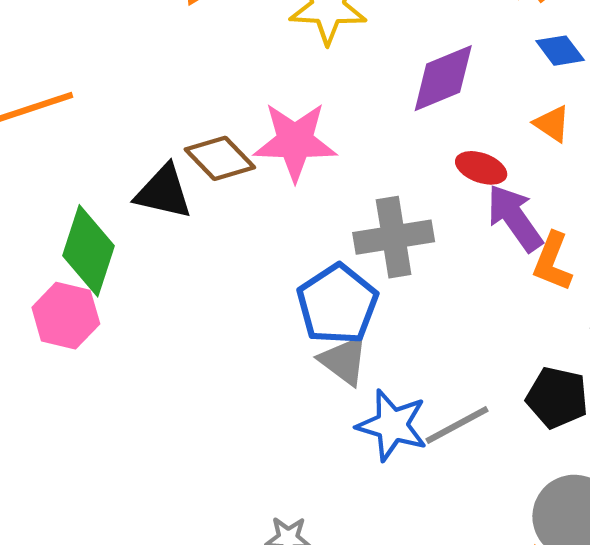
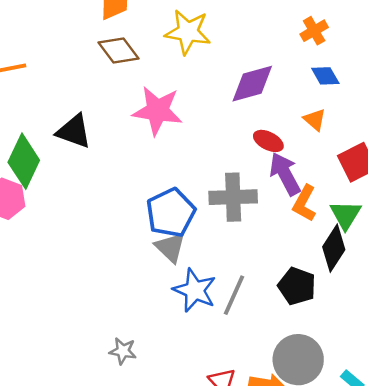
brown diamond: (220, 158) -> (119, 50), moved
gray cross: (394, 237) -> (233, 197), moved
gray line: (457, 425) -> (234, 295), turned -45

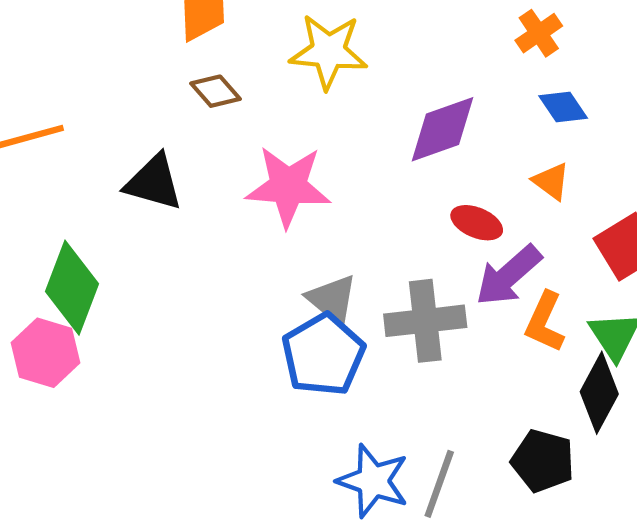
brown diamond: (119, 50) -> (216, 91), size x0.7
black triangle: (74, 131) -> (154, 182), moved
purple arrow: (285, 174) -> (508, 275), turned -99
gray triangle: (170, 247) -> (332, 299), moved

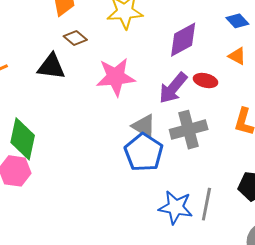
black triangle: (154, 182) -> (51, 67), moved
purple arrow: (508, 275) -> (173, 88), moved

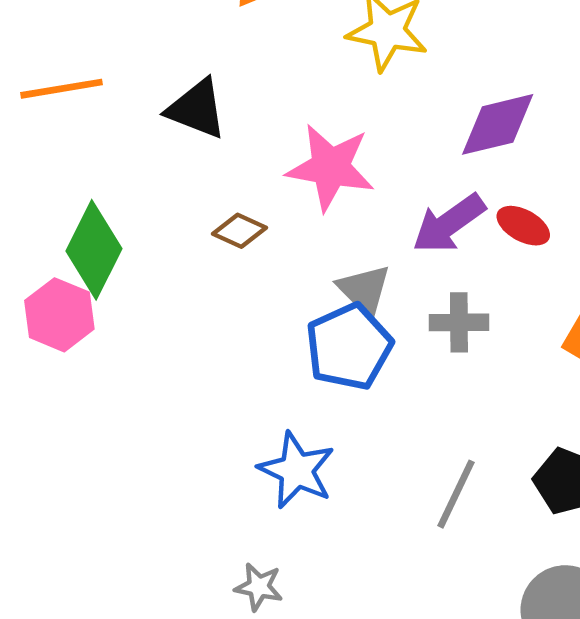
brown diamond: (75, 38) -> (239, 231), moved, turned -30
gray cross: (189, 130) -> (459, 322), size x0.7
blue star: (176, 207) -> (297, 470), moved

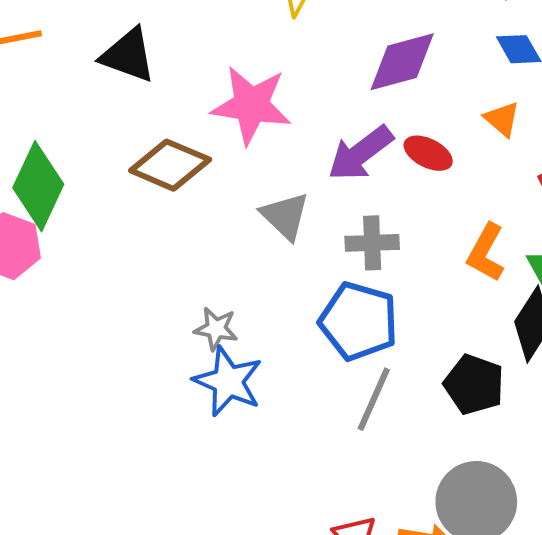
brown diamond: (239, 231) -> (170, 165), size x1.6
blue pentagon: (349, 347) -> (359, 321), moved, turned -30
gray star: (259, 587) -> (216, 329), moved

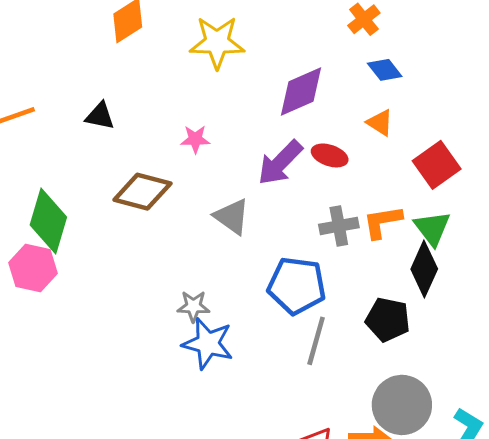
black triangle: (128, 55) -> (100, 116), size x0.7
pink star: (251, 105) -> (195, 139), size x0.5
gray cross: (372, 243) -> (339, 226), moved
orange L-shape: (486, 253) -> (382, 222), turned 60

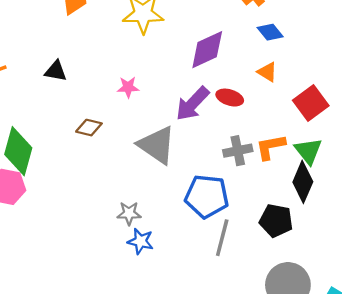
brown diamond: (142, 192) -> (89, 128), size x0.6
gray triangle: (232, 217) -> (157, 145), size x1.4
blue star: (208, 344) -> (140, 241), size x0.7

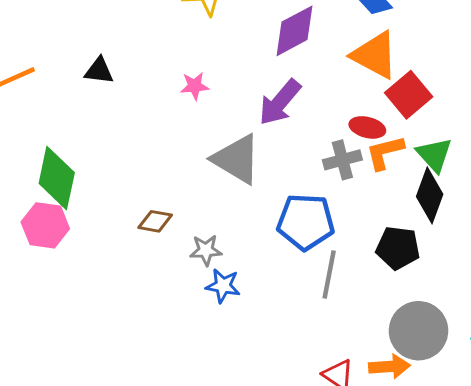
orange triangle: (267, 72) -> (375, 55), size x1.8
red ellipse: (230, 98) -> (367, 127), moved
red square: (311, 103) -> (409, 95), moved
brown diamond: (89, 128) -> (155, 221), moved

